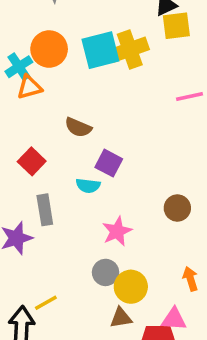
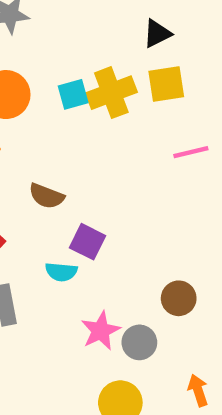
yellow square: (176, 26) -> (166, 84), moved
cyan square: (100, 50) -> (73, 94), size x0.6
gray circle: (106, 272) -> (139, 342), moved

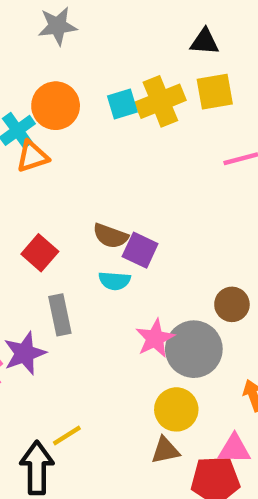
black triangle: (157, 34) -> (204, 42), turned 32
brown semicircle: (46, 196) -> (110, 236), moved
gray circle: (139, 342) -> (194, 349), size x1.6

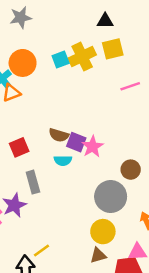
red square: (40, 253) -> (19, 147), turned 30
pink star: (155, 338) -> (92, 147), moved

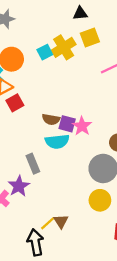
red square: (19, 147) -> (15, 103), moved
cyan semicircle: (63, 161) -> (57, 141), size x1.5
brown triangle: (98, 255) -> (61, 221), moved, turned -40

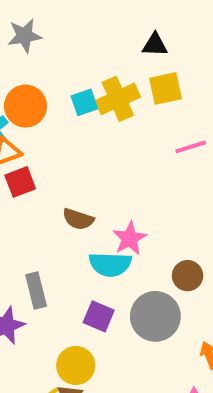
purple square: (67, 124) -> (99, 316), moved
cyan semicircle: (57, 141) -> (110, 264), moved
yellow circle: (100, 200) -> (76, 366), moved

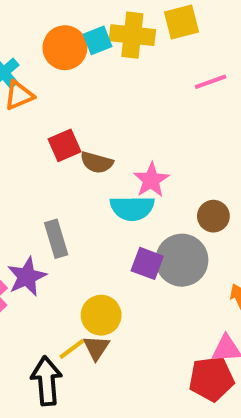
yellow cross: (118, 99) -> (132, 35), turned 33
orange circle: (26, 106) -> (65, 48), moved
red square: (20, 182) -> (65, 145), moved
purple square: (99, 316) -> (147, 263), moved

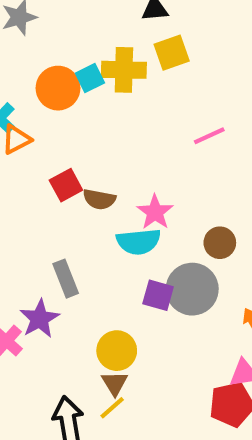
pink line: (211, 82) -> (209, 136), moved
yellow line: (72, 349) -> (112, 408), moved

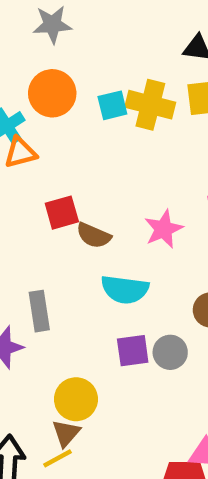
orange circle: (58, 88) -> (52, 93), moved
pink star: (155, 212) -> (164, 229), moved
gray circle: (192, 289) -> (170, 352), size x0.6
purple square: (158, 295) -> (133, 351), turned -36

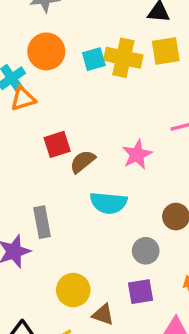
brown semicircle: (94, 235) -> (83, 162), turned 120
purple square: (133, 351) -> (141, 292), moved
brown triangle: (66, 433) -> (103, 315), moved, turned -50

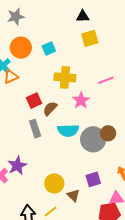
yellow cross: (123, 58) -> (65, 77), moved
gray rectangle: (42, 222) -> (35, 129), moved
gray circle: (146, 251) -> (93, 139), moved, size x1.6
brown triangle: (103, 315) -> (73, 195), turned 32

